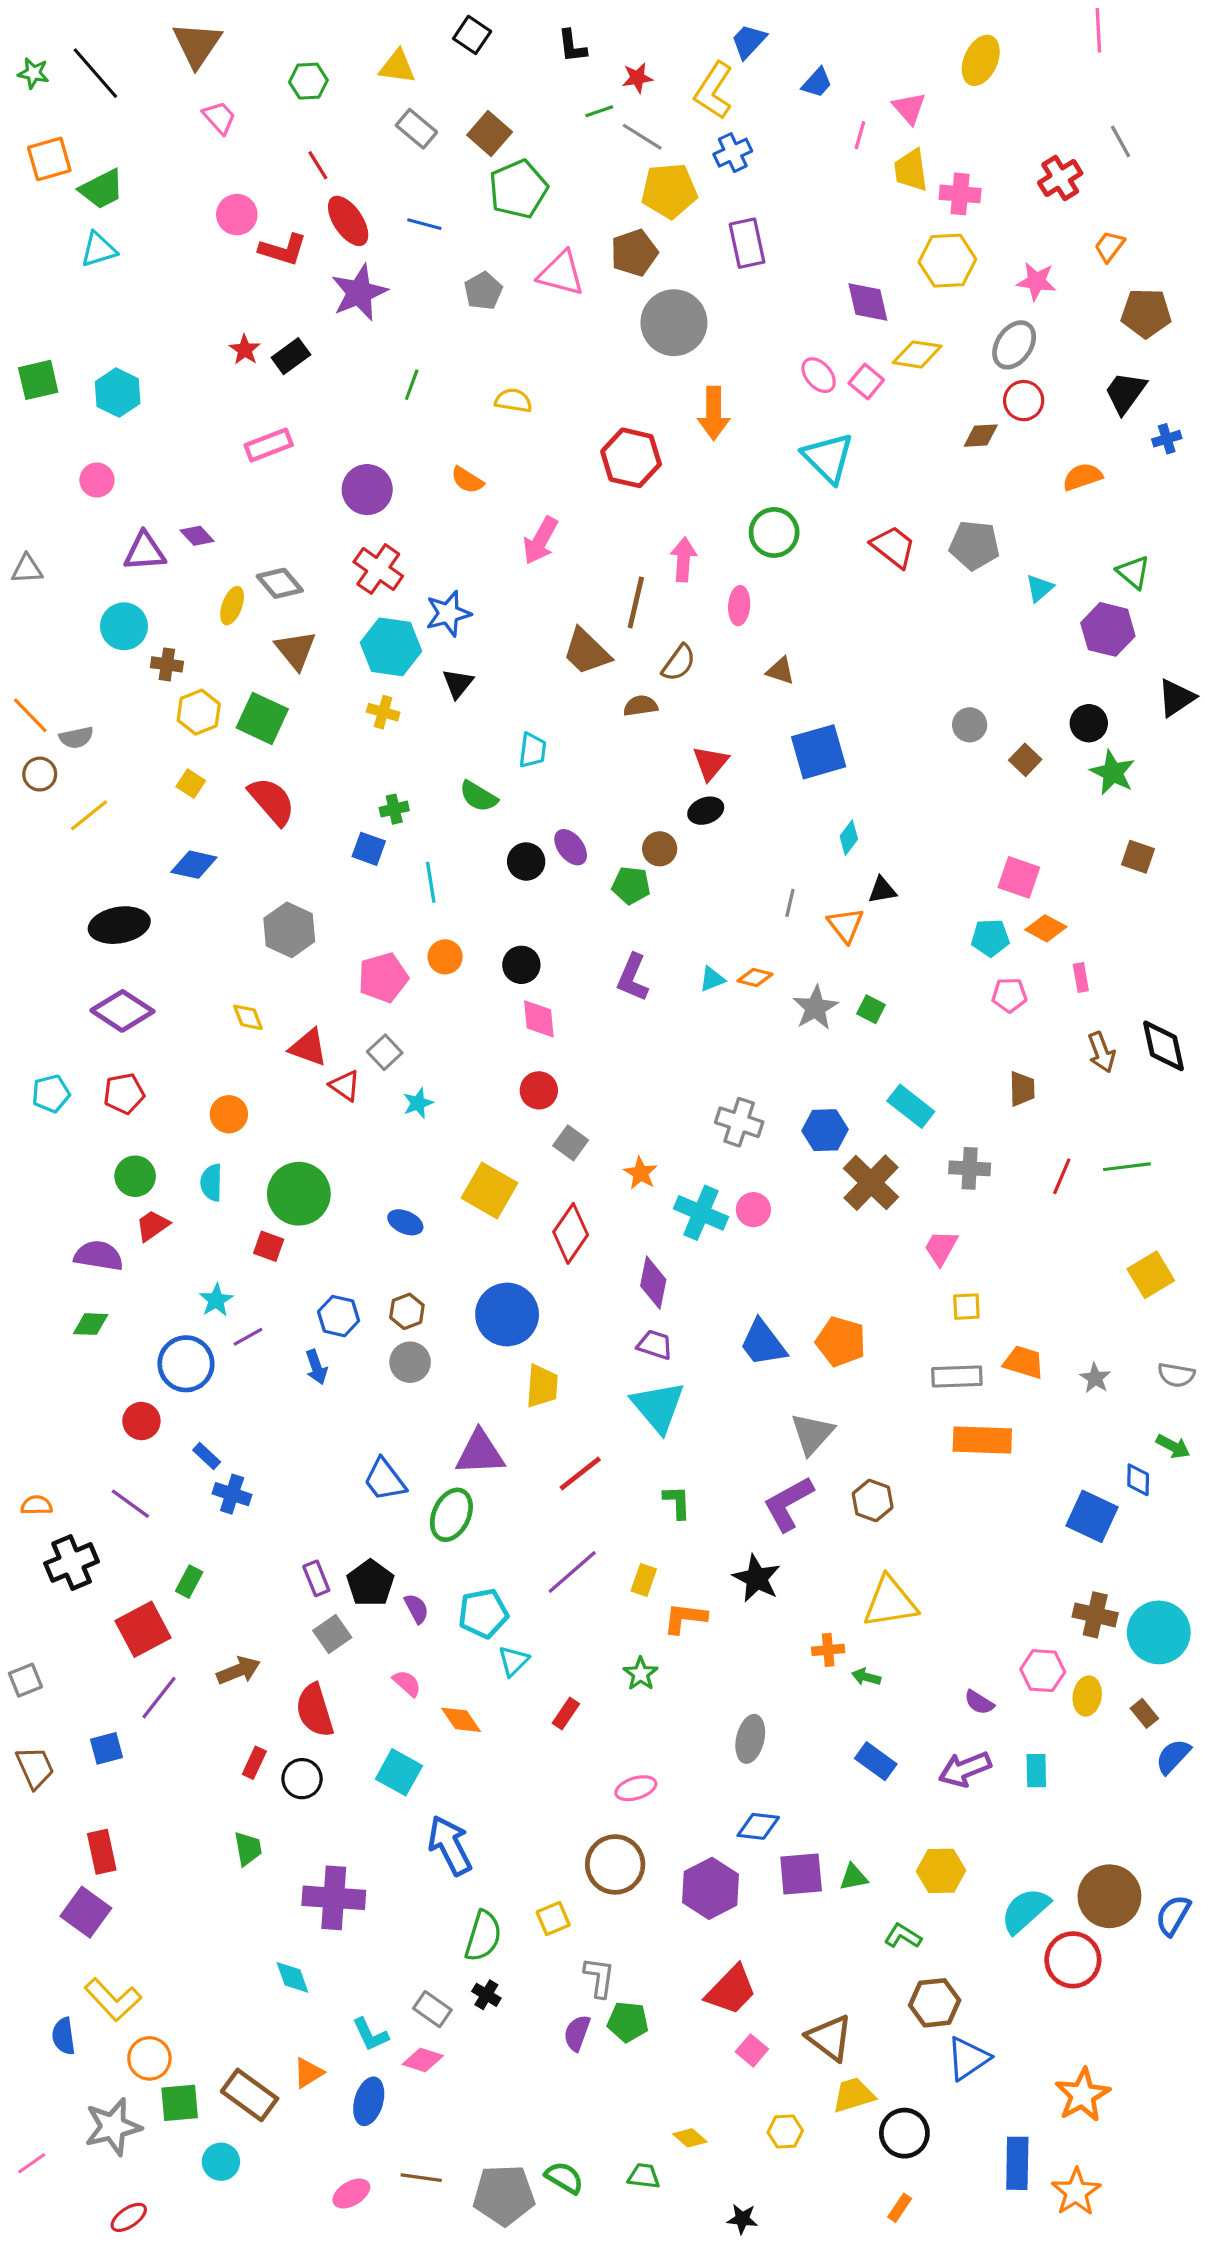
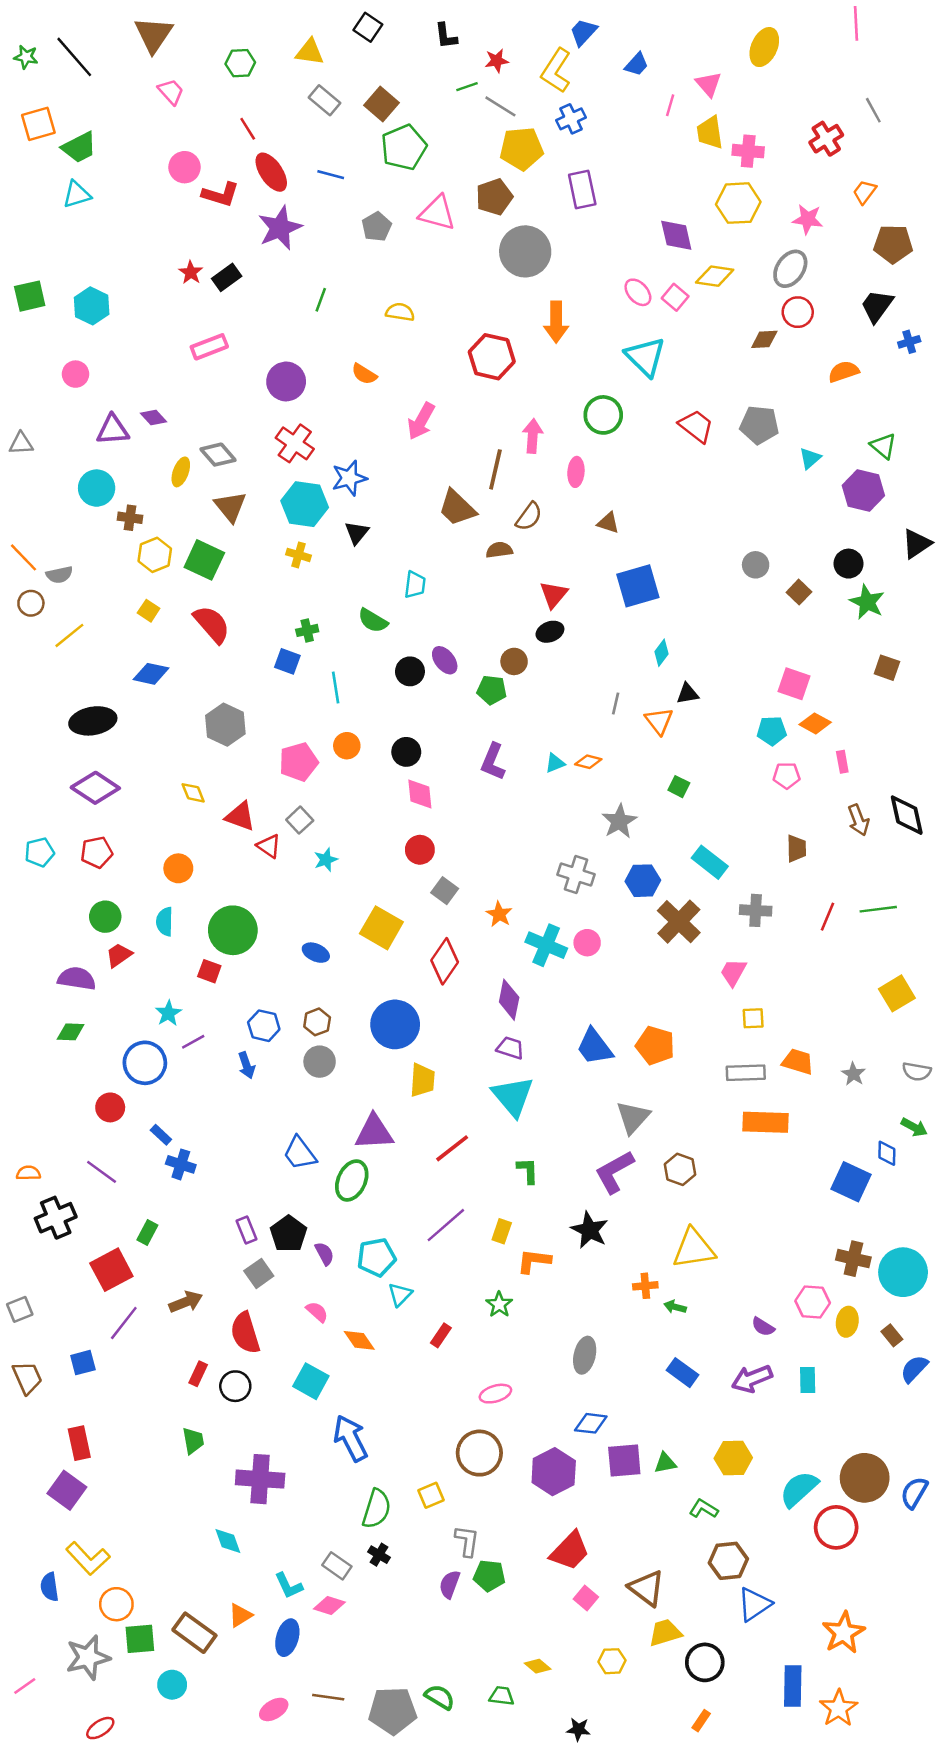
gray star: (815, 1008) -> (619, 821), moved

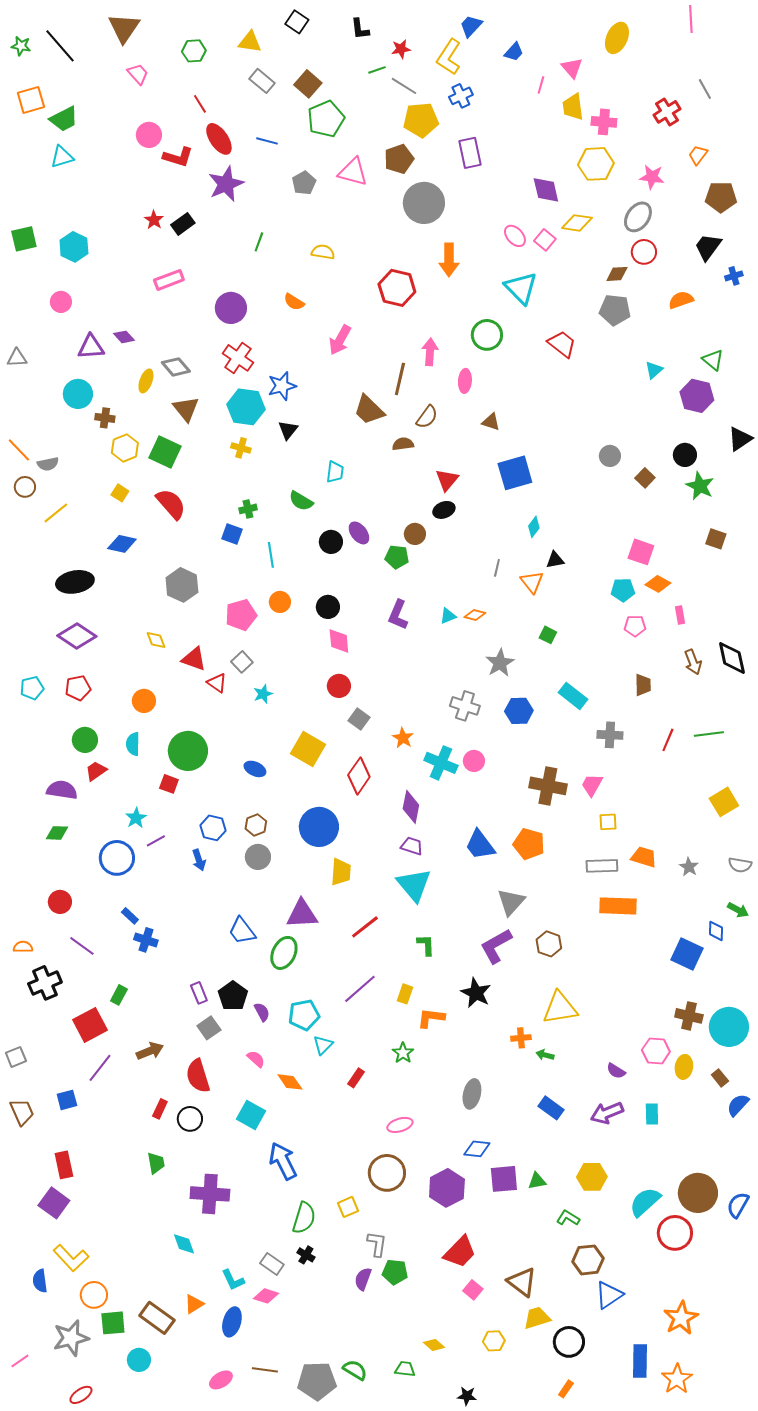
gray pentagon: (759, 425) -> (615, 310), moved
brown cross: (679, 922) -> (548, 786), moved, turned -33
red circle: (110, 1107) -> (60, 902), moved

